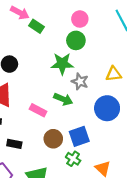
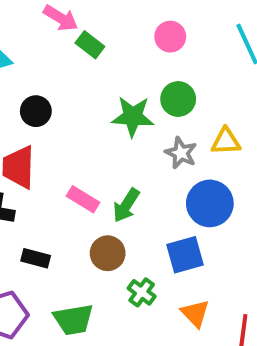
green circle: (76, 40) -> (178, 99), moved
gray star: (80, 81) -> (181, 153), moved
green arrow: (63, 99) -> (126, 205), moved, turned 96
blue square: (79, 136) -> (185, 255), moved

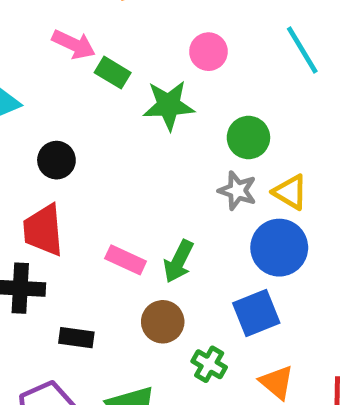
green circle: (178, 99) -> (248, 138), moved
green star: (133, 116) -> (169, 105), moved
yellow triangle: (226, 141) -> (290, 192), moved, turned 40

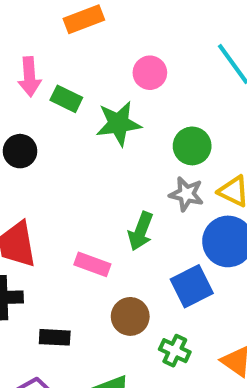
pink arrow: (74, 44) -> (29, 77), turned 66
black circle: (56, 160) -> (20, 151), moved
green arrow: (178, 261) -> (141, 231), moved
blue square: (256, 313) -> (192, 286), moved

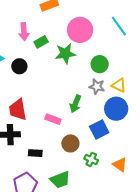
pink circle: (150, 73) -> (80, 30), size x1.6
green rectangle: (66, 99) -> (41, 42), turned -56

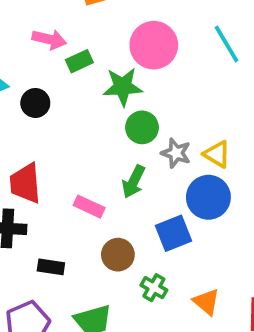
pink arrow: (24, 32) -> (49, 39), turned -78
green circle: (100, 64) -> (142, 127), moved

